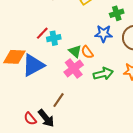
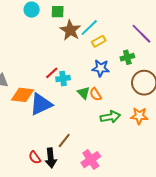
blue star: (104, 34) -> (101, 68), moved
pink cross: (74, 68) -> (91, 160), moved
black arrow: (46, 118) -> (51, 158), turned 30

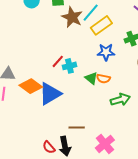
yellow rectangle: (99, 41) -> (101, 25), size x1.5
orange semicircle: (96, 94) -> (103, 79), turned -40
orange diamond: (23, 95) -> (31, 86), turned 35
brown line: (64, 140) -> (77, 128), turned 56

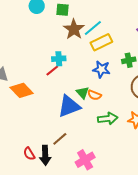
cyan cross: (69, 66) -> (59, 59), moved
blue triangle: (50, 94) -> (69, 106), moved
brown line: (77, 128) -> (60, 139), turned -49

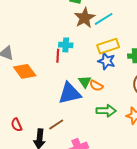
yellow rectangle: (101, 42) -> (108, 46), moved
red line: (52, 71) -> (58, 56), turned -56
red semicircle: (29, 154) -> (17, 125), moved

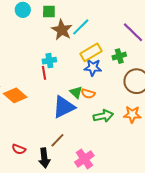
red semicircle: (17, 125) -> (19, 149), turned -32

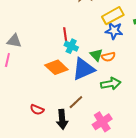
cyan cross: (49, 61) -> (71, 46), moved, turned 32
orange semicircle: (88, 94) -> (108, 57), turned -32
orange diamond: (15, 95) -> (56, 67), moved
green arrow: (103, 116) -> (111, 84), moved

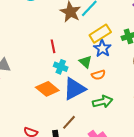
blue star: (114, 31) -> (102, 48), turned 30
red line: (65, 34) -> (53, 46), moved
green triangle: (96, 55) -> (85, 62), moved

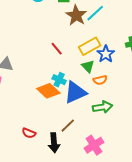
yellow rectangle: (100, 34) -> (90, 46), moved
red line: (53, 46) -> (57, 49), turned -32
cyan cross: (61, 67) -> (59, 80), moved

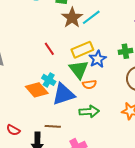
green triangle: (88, 66) -> (79, 69), size x1.5
brown line: (68, 126) -> (53, 126), turned 42

